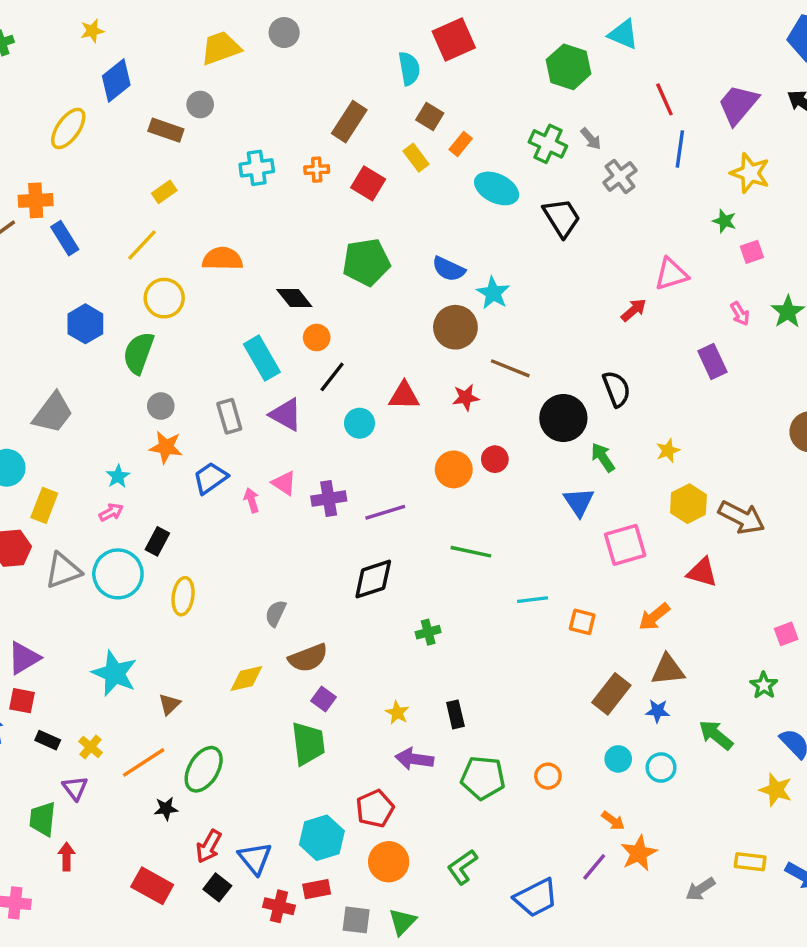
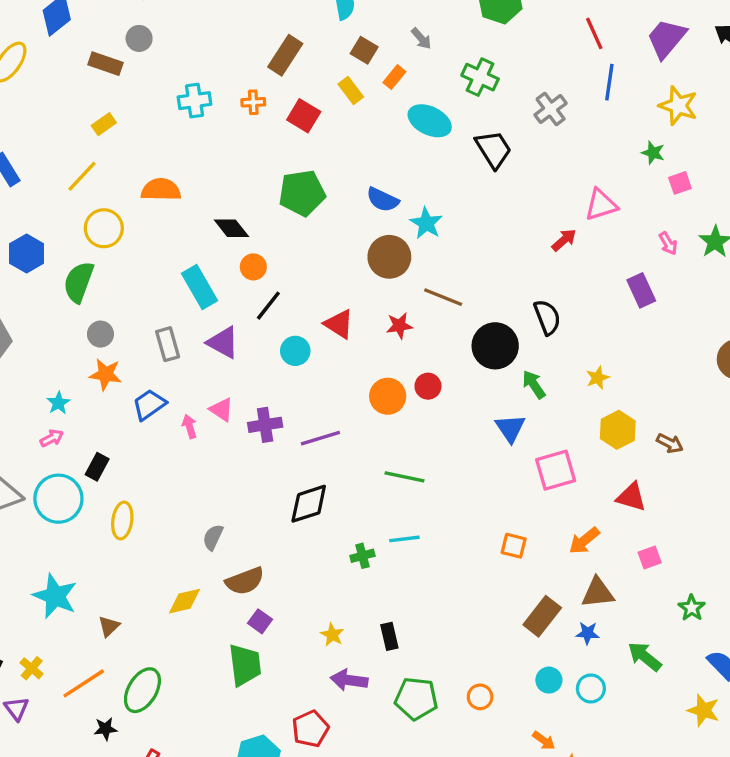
gray arrow: (591, 139) -> (421, 38), moved
red triangle: (404, 396) -> (339, 324), turned 32
brown arrow: (742, 517) -> (670, 443), size x0.6
cyan line: (533, 600) -> (404, 539), moved
pink square: (786, 634) -> (650, 557), moved

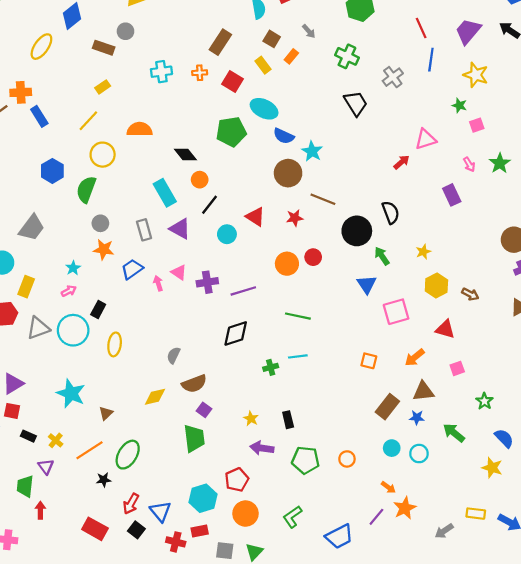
cyan ellipse: (430, 121) -> (264, 109), moved

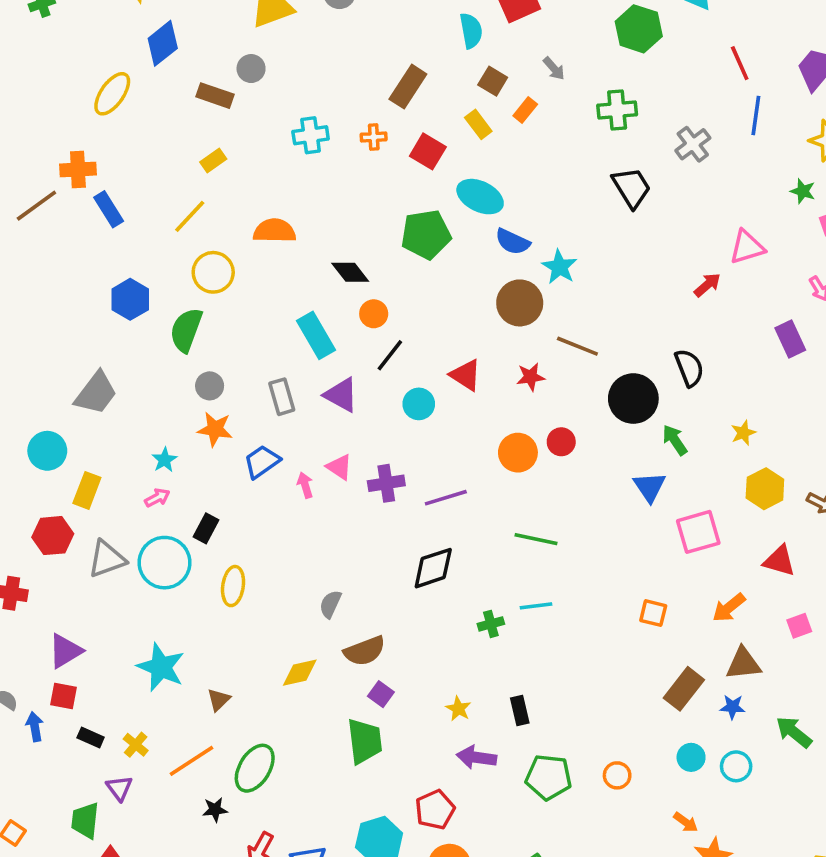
green cross: (347, 56) -> (617, 110), turned -30

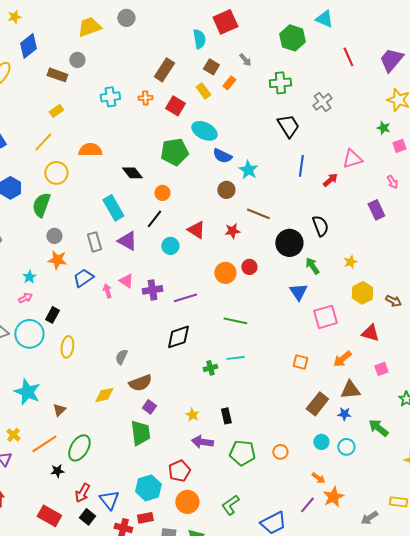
blue line: (756, 115) -> (301, 166), moved
brown circle: (520, 303) -> (226, 190), size x0.7
orange circle: (374, 314) -> (162, 193), moved

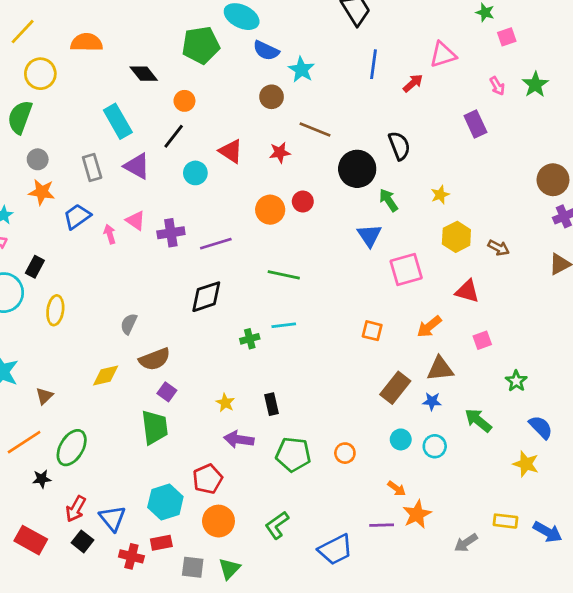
purple line: (307, 505) -> (382, 525), turned 48

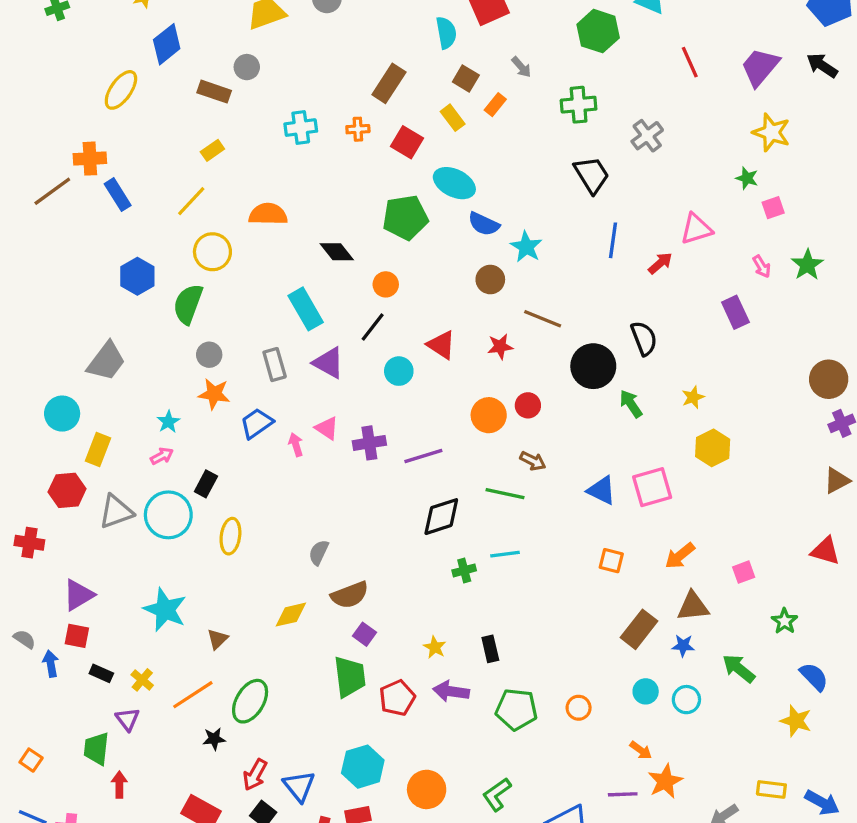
blue triangle: (369, 235) -> (601, 490), moved, turned -30
brown arrow: (499, 248) -> (533, 461), moved
red triangle: (467, 291) -> (825, 551), moved
black diamond: (206, 297) -> (441, 517), moved
red pentagon: (208, 479) -> (397, 698), moved

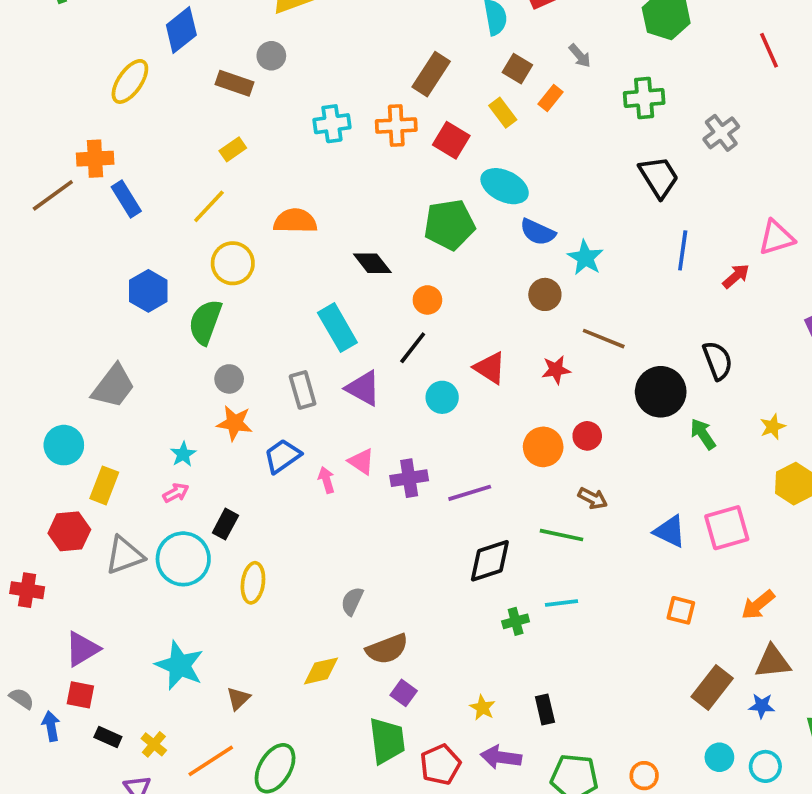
orange cross: (358, 129) -> (396, 126), size x1.5

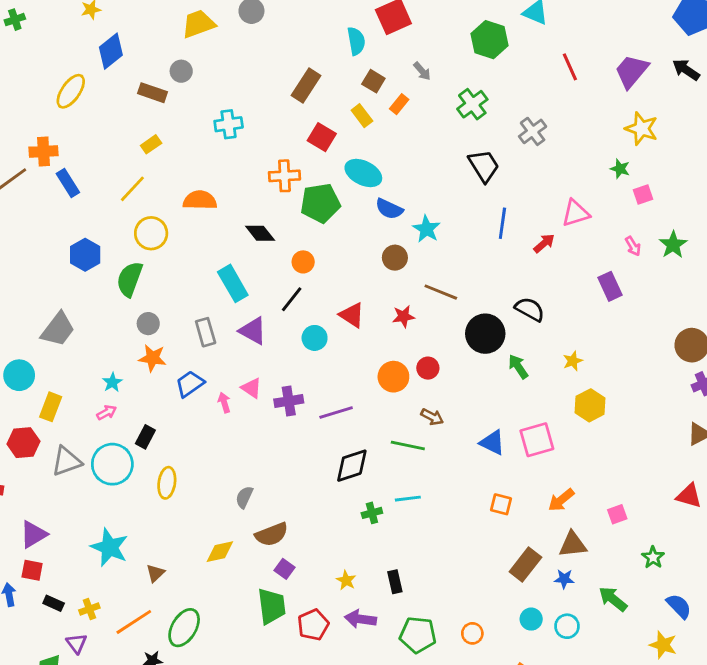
green cross: (644, 98) -> (472, 104), turned -32
orange cross: (396, 126) -> (284, 176), moved
black semicircle: (718, 361) -> (530, 309), turned -40
yellow cross: (154, 744) -> (89, 609), turned 30

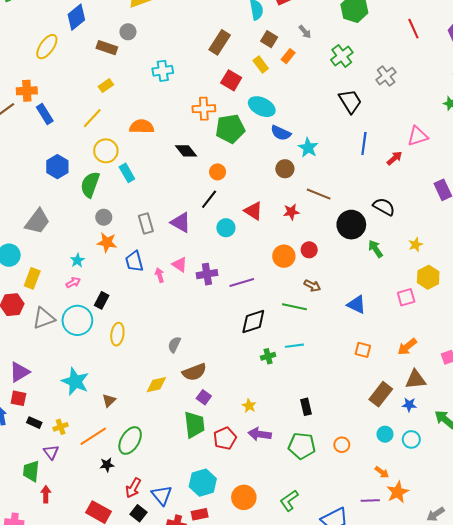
cyan rectangle: (233, 283) -> (127, 173), moved, size x0.7
blue trapezoid: (190, 384) -> (134, 261), turned -70
pink square: (537, 440) -> (406, 297), moved, size x0.7
black rectangle: (395, 582) -> (306, 407), moved

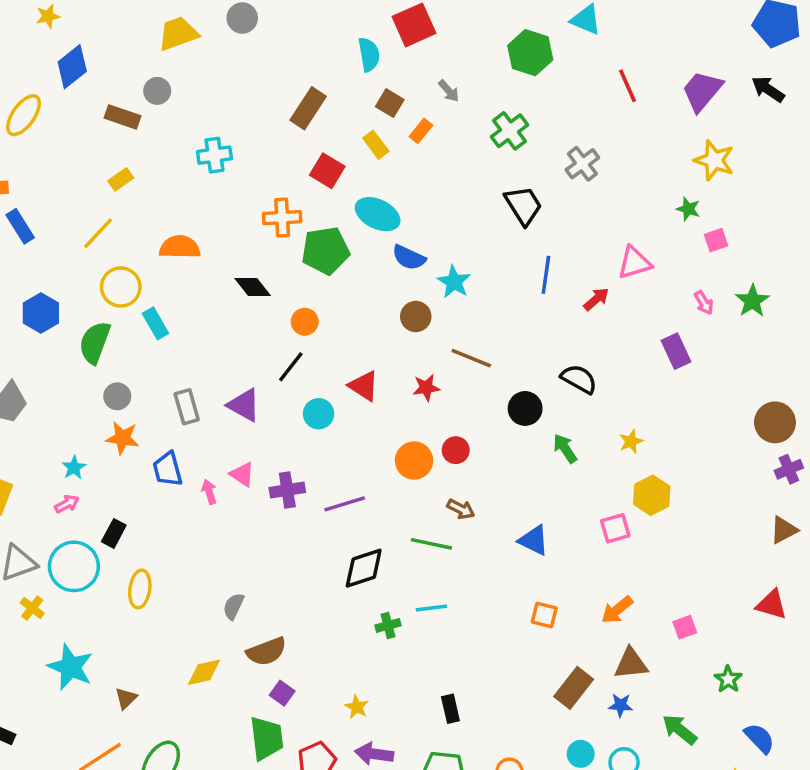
black circle: (351, 225) -> (525, 408), size x0.7
yellow cross: (61, 427) -> (32, 608), moved, turned -32

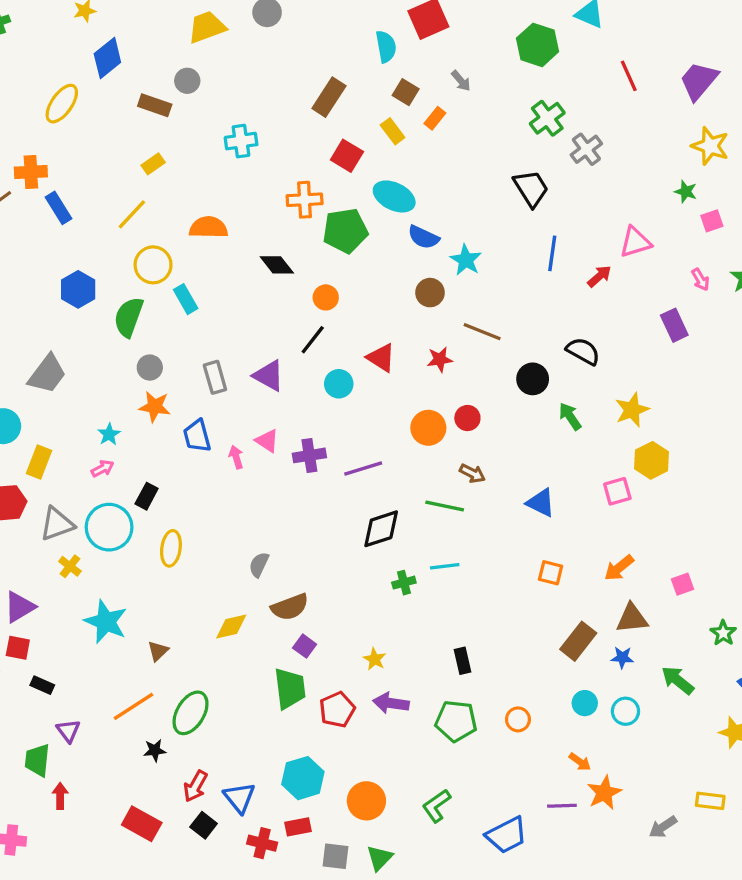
green cross: (509, 131) -> (547, 118), moved
yellow star: (631, 441) -> (632, 410), size x1.5

